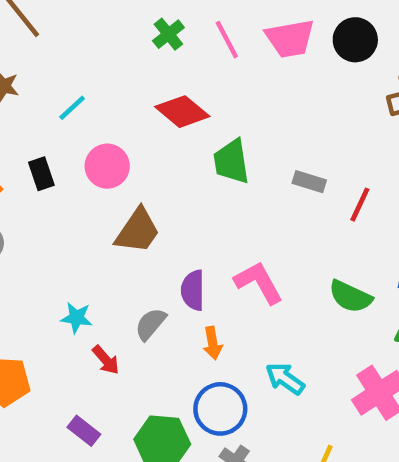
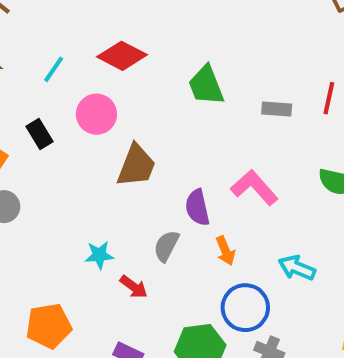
red diamond: (182, 112) -> (122, 56), moved
gray rectangle: (309, 182) -> (277, 109), moved

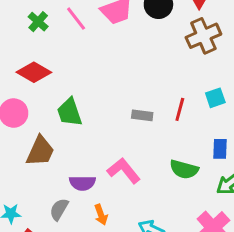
green trapezoid: (206, 85) -> (70, 112), moved
purple semicircle: (197, 207) -> (82, 183), turned -80

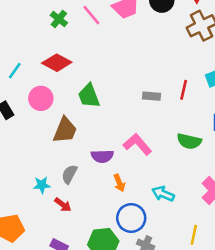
gray semicircle: (59, 209) -> (69, 174), moved

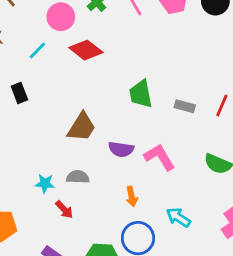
green trapezoid: (89, 96) -> (141, 94), moved
pink circle: (41, 98) -> (61, 17), moved
purple semicircle: (102, 156) -> (121, 149), moved
gray semicircle: (69, 174) -> (78, 177), turned 54

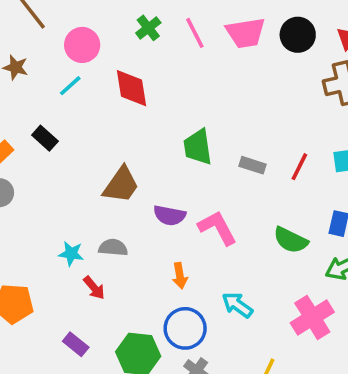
pink circle: (61, 17) -> (82, 45), moved
red diamond: (86, 50) -> (131, 88), turned 40
black rectangle: (19, 93) -> (45, 138), turned -30

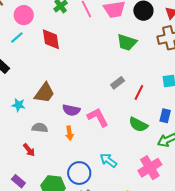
green trapezoid: (198, 147) -> (127, 42), moved, turned -65
gray rectangle: (252, 165) -> (118, 83), turned -56
red line: (299, 167) -> (139, 93), moved
cyan star: (71, 254) -> (19, 105), moved
orange arrow: (180, 276) -> (69, 133), moved

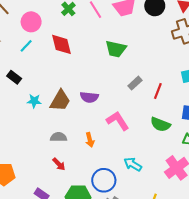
green trapezoid: (127, 42) -> (116, 49), moved
cyan star: (19, 105) -> (34, 101), moved
purple semicircle: (71, 110) -> (89, 97), moved
red arrow: (29, 150) -> (59, 164), moved

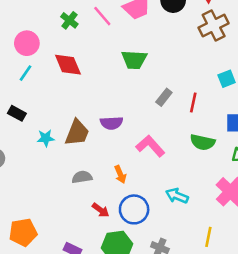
red arrow: (59, 164) -> (101, 210), moved
blue circle: (104, 180) -> (134, 209), moved

